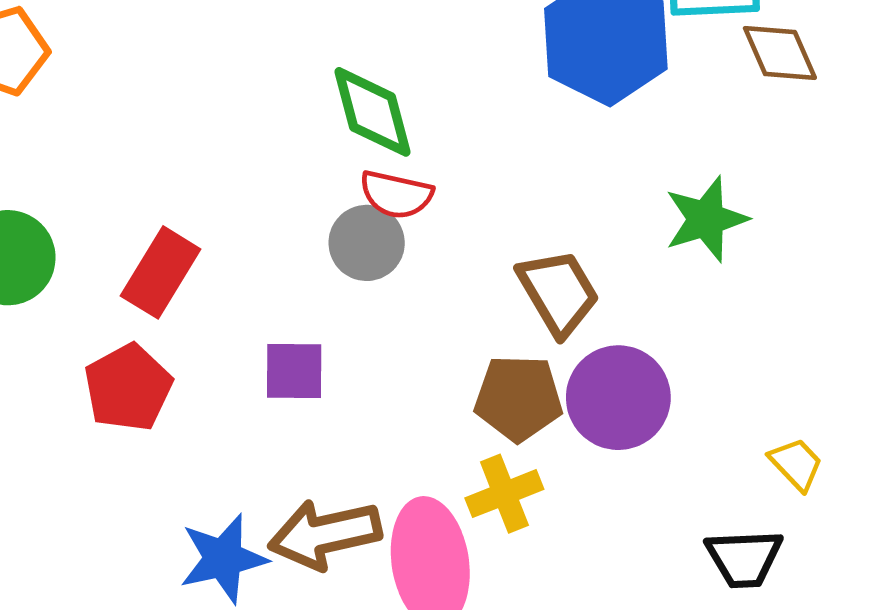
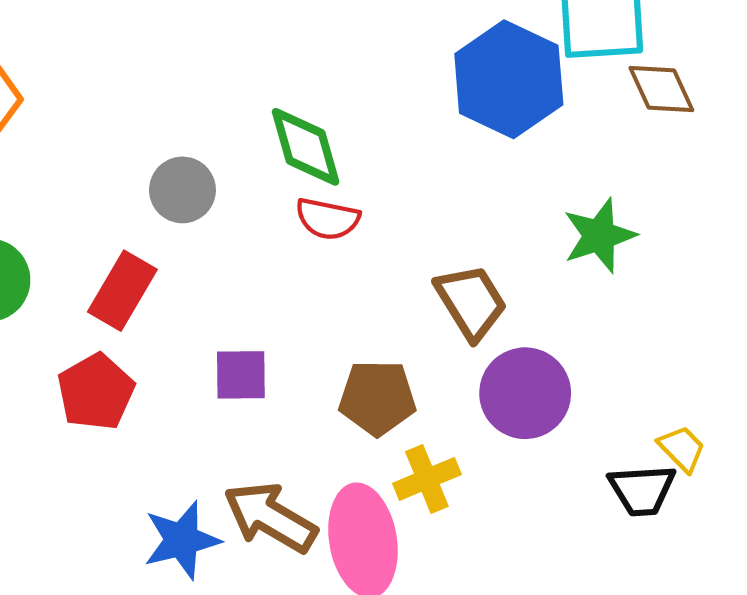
gray circle: (367, 243) -> (182, 190), moved
brown pentagon: (518, 398) -> (377, 398), moved
brown arrow: (325, 534) -> (270, 517), turned 44
black trapezoid: (744, 558) -> (642, 490), moved

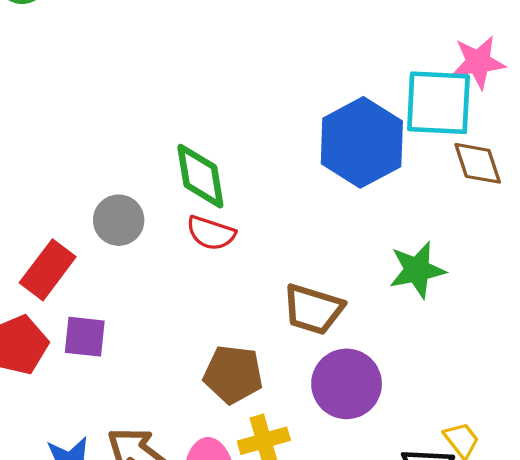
gray circle: (182, 190) -> (119, 220), moved
brown trapezoid: (471, 302) -> (313, 309), turned 132
purple square: (241, 375) -> (85, 337), moved

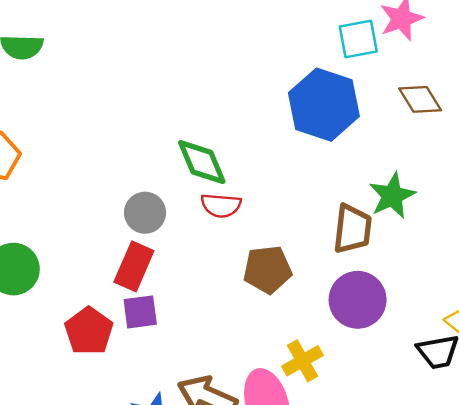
cyan square: (438, 103) -> (358, 39), moved, size x0.7
red rectangle: (48, 270) -> (134, 266), moved
brown trapezoid: (313, 309) -> (352, 229), moved, turned -87
brown pentagon: (233, 374) -> (267, 270), moved

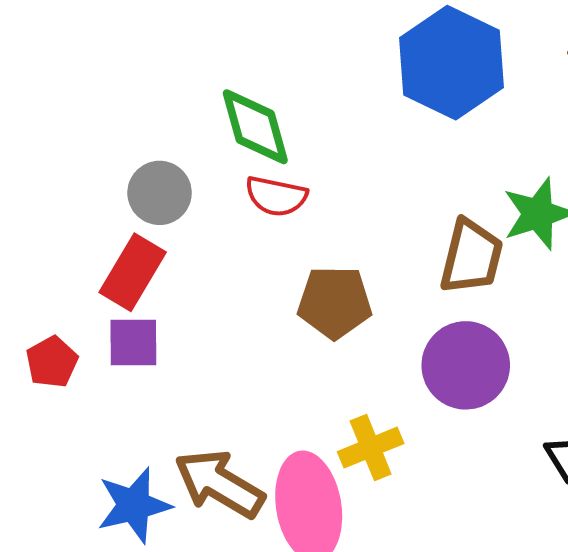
red pentagon: (89, 331) -> (52, 362), size x0.7

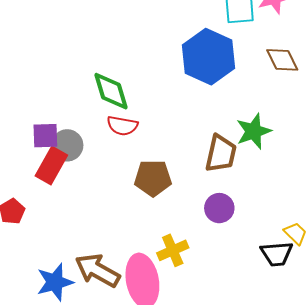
gray circle: (160, 193) -> (67, 145), moved
purple square: (133, 343) -> (45, 136), moved
purple circle: (466, 365) -> (219, 208), size x0.7

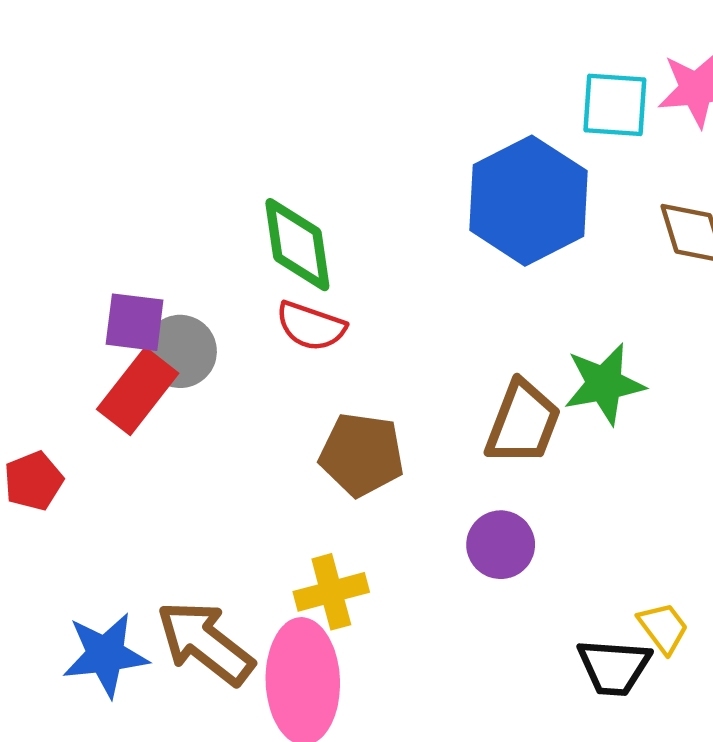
yellow cross: (173, 250) -> (331, 592), moved

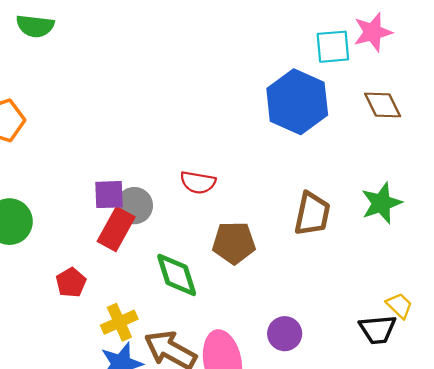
green diamond: (297, 245) -> (177, 275), moved
green star: (604, 384) -> (381, 203), moved
purple circle: (501, 545) -> (285, 334), moved
yellow cross: (331, 592) -> (119, 322), moved

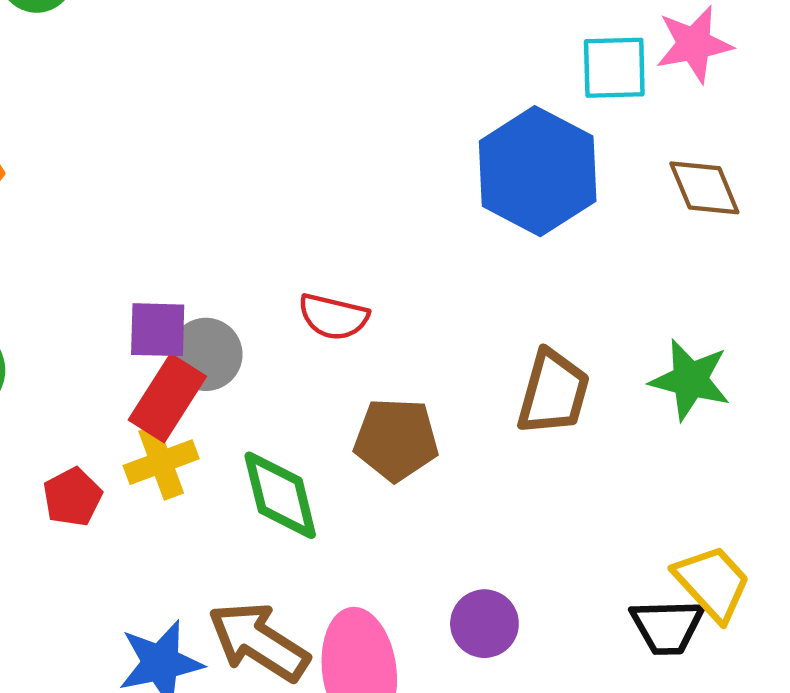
green star: (381, 203) -> (690, 380), turned 30
yellow trapezoid: (399, 306) -> (712, 583), size x1.5
yellow cross: (119, 322) -> (161, 462), moved

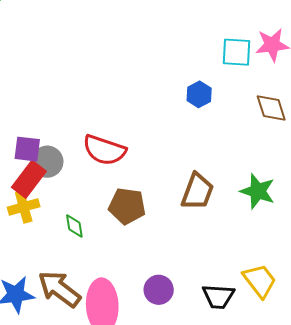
blue hexagon: (538, 171) -> (199, 94), size x0.5
red semicircle: (333, 317) -> (104, 150), size x1.4
green diamond: (280, 495) -> (74, 226), size x0.6
black trapezoid: (667, 627) -> (218, 296), moved

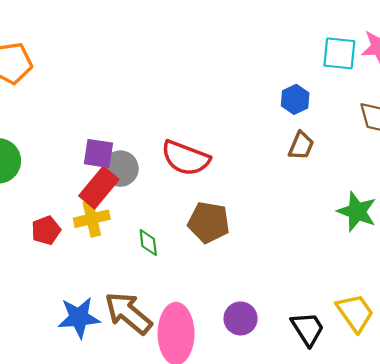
brown trapezoid: (197, 192) -> (301, 146), moved, size x0.7
black trapezoid: (218, 296) -> (308, 329), turned -128

